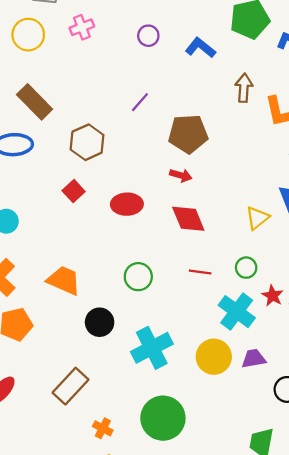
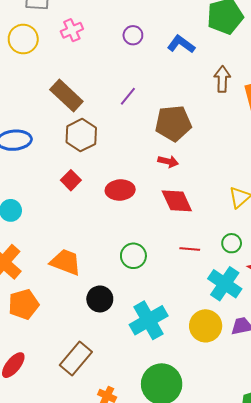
brown rectangle: (35, 102) -> (66, 95), moved

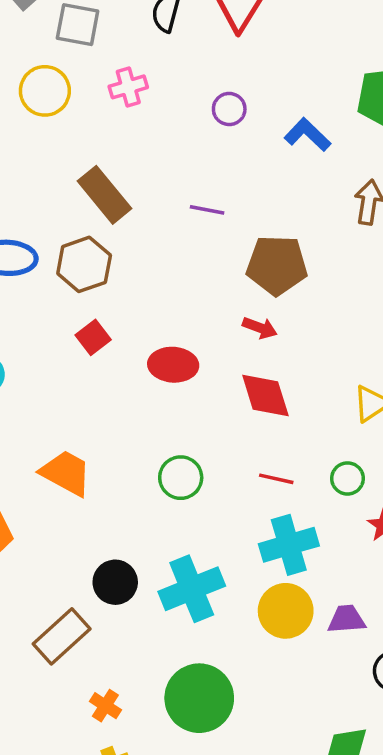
purple line: (128, 96) -> (207, 210), turned 54
brown hexagon: (81, 135) -> (84, 264), moved
cyan cross: (225, 284) -> (289, 545), moved, turned 32
black circle: (100, 299) -> (115, 582), moved

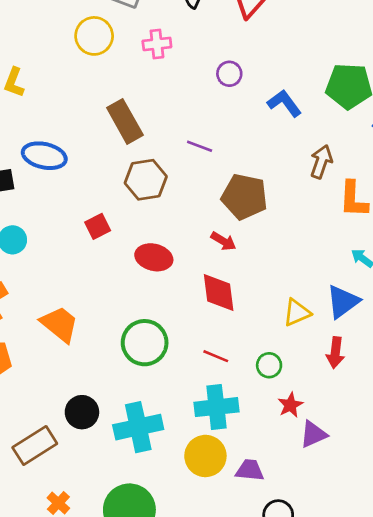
brown hexagon: (84, 264) -> (146, 180), moved
green circle: (181, 478) -> (145, 343), size x1.4

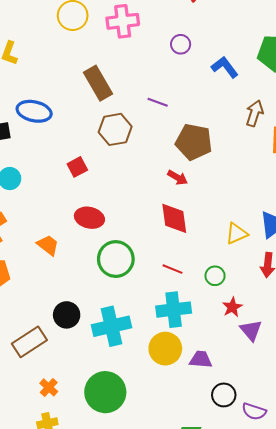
pink cross: (157, 44) -> (123, 21), size x1.4
red ellipse: (154, 257) -> (89, 218), moved
orange trapezoid: (60, 324) -> (48, 245), size x0.7
purple triangle: (313, 434) -> (251, 330), turned -45

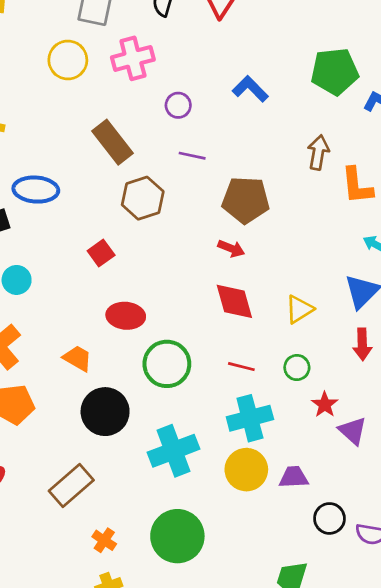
purple circle: (181, 44) -> (178, 105), moved
blue L-shape: (225, 67) -> (250, 89), moved
yellow triangle: (237, 234) -> (299, 309), moved
black circle: (67, 315) -> (105, 412), moved, size x1.4

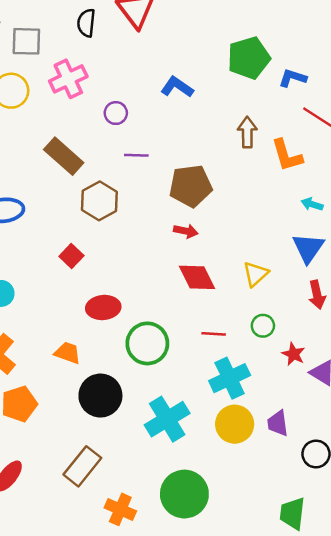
purple trapezoid: (294, 477) -> (278, 423), turned -84
orange cross: (104, 540) -> (120, 509), size x1.4

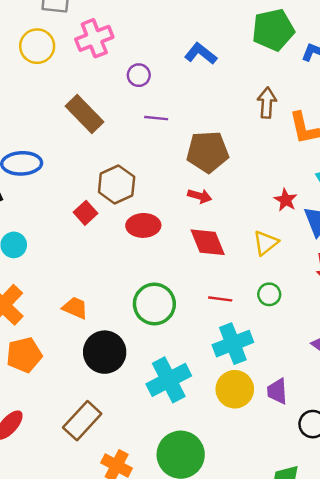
brown hexagon: (99, 201) -> (117, 185), moved
red ellipse: (103, 308) -> (143, 225), moved
red star: (293, 354) -> (286, 200), moved

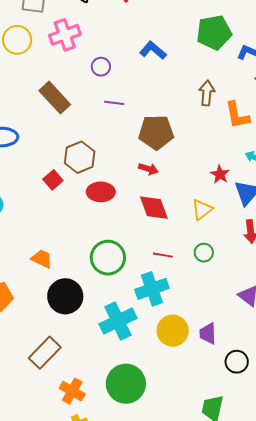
cyan cross: (233, 344) -> (152, 289), moved

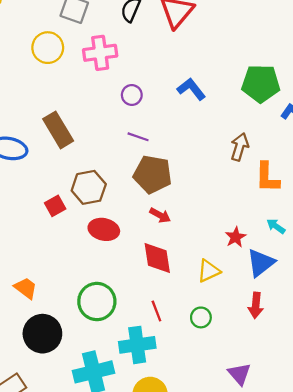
brown rectangle: (55, 98) -> (58, 130), moved
brown pentagon: (156, 132) -> (153, 174), moved
red line: (163, 255) -> (156, 311), turned 48

